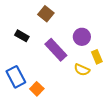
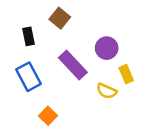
black rectangle: (22, 36) -> (29, 36), moved, turned 48
blue rectangle: (16, 77) -> (29, 77), moved

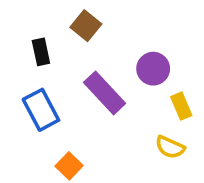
yellow semicircle: (107, 91) -> (170, 147), moved

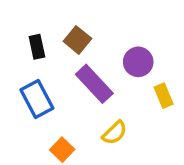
brown square: (86, 26) -> (77, 40), moved
yellow semicircle: (170, 147) -> (115, 133), moved, turned -68

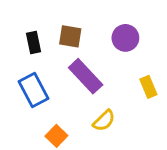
brown square: (77, 40) -> (70, 36), turned -30
purple circle: (138, 62) -> (125, 38), moved

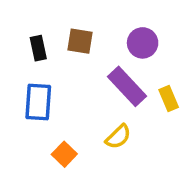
purple rectangle: (86, 76) -> (127, 86), moved
blue rectangle: (34, 90) -> (38, 102), turned 32

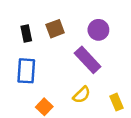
brown square: (80, 41) -> (55, 29), turned -30
yellow rectangle: (169, 99) -> (116, 102), moved

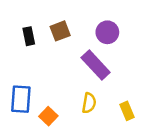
blue rectangle: (26, 71) -> (21, 99), moved
yellow semicircle: (82, 95) -> (89, 103), turned -36

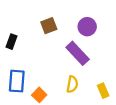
black rectangle: (29, 36) -> (11, 42), moved, turned 32

